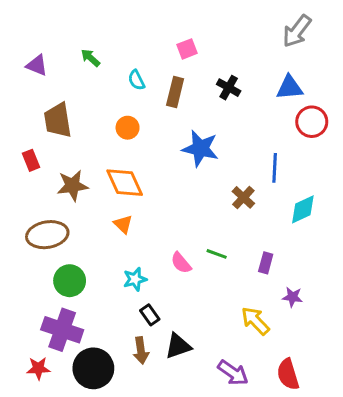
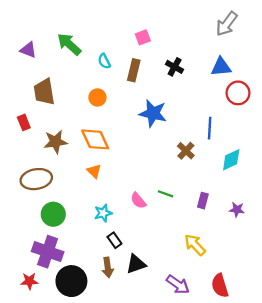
green arrow: (90, 58) -> (69, 44), size x1.6
purple star: (292, 297) -> (237, 210), moved

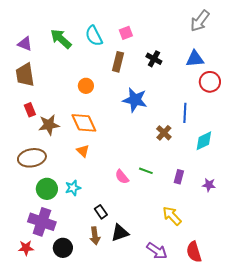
cyan semicircle: (104, 61) -> (94, 36), moved, size x1.5
brown trapezoid: (44, 92) -> (25, 75), moved
red rectangle: (24, 122) -> (30, 110), moved
cyan star: (103, 213) -> (73, 188), moved
black circle: (71, 281) -> (63, 248), size x0.7

